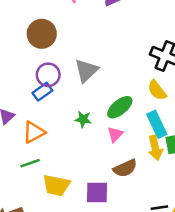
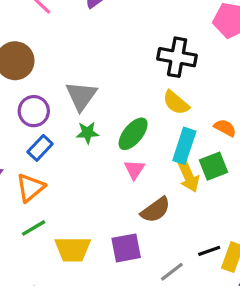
blue rectangle: (42, 92) -> (40, 148), moved
green star: (83, 119) -> (87, 133), moved
cyan rectangle: (157, 124) -> (184, 146), turned 55

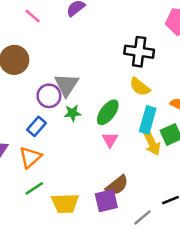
purple circle: (34, 111) -> (49, 96), moved
brown semicircle: (156, 210) -> (117, 185), moved

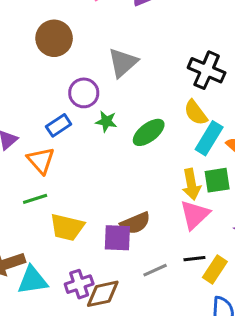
gray triangle: (66, 85) -> (123, 63), moved
cyan rectangle: (148, 120) -> (209, 138), moved
pink triangle: (110, 140) -> (195, 215), moved, size x1.5
orange triangle: (30, 157) -> (41, 160), turned -45

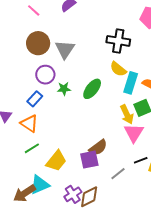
brown circle: (54, 38) -> (38, 43), moved
yellow trapezoid: (67, 227) -> (56, 161), turned -50
cyan triangle: (32, 280) -> (40, 185), moved

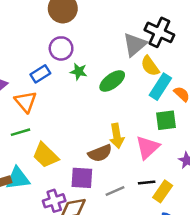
gray triangle: (65, 49) -> (135, 45), moved
yellow arrow: (127, 114) -> (117, 136), moved
purple square: (89, 160) -> (82, 178), moved
yellow trapezoid: (56, 161) -> (45, 155), turned 80

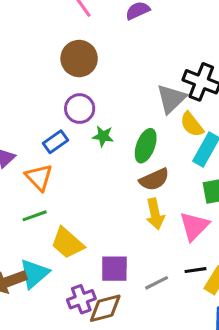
green ellipse: (112, 81) -> (146, 146), turned -30
brown semicircle: (100, 153) -> (154, 180), moved
cyan triangle: (18, 178) -> (34, 274), turned -30

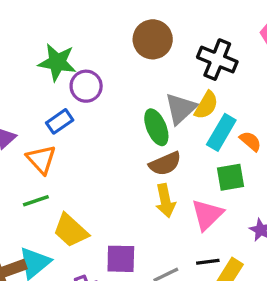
brown circle: (79, 59) -> (153, 39), moved
gray triangle: (171, 99) -> (181, 109), moved
yellow semicircle: (192, 124) -> (206, 105), turned -112
green star: (103, 136) -> (57, 62), moved, size x1.6
green ellipse: (146, 146) -> (156, 127), turned -44

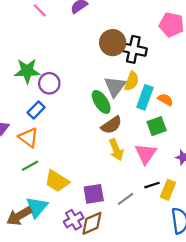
brown circle: (153, 39) -> (113, 43), moved

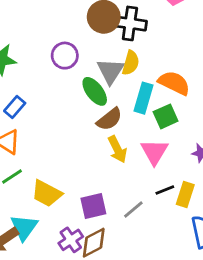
purple circle: (49, 83) -> (65, 56), moved
cyan rectangle: (145, 97) -> (143, 98), moved
orange semicircle: (165, 100) -> (174, 83), size x1.6

